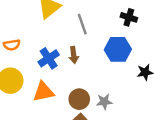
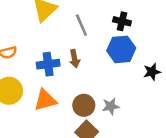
black cross: (129, 17) -> (122, 21), moved
blue cross: (49, 58) -> (48, 64), turned 30

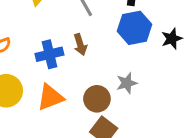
black star: (152, 72) -> (172, 39), moved
gray star: (111, 106) -> (127, 83), moved

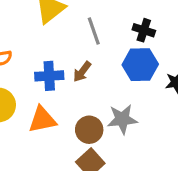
brown arrow: (80, 45) -> (82, 72), turned 45
gray star: (127, 83) -> (122, 119), size x1.4

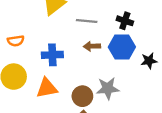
gray line: (94, 31) -> (87, 21), turned -66
brown arrow: (82, 72) -> (92, 46), moved, turned 49

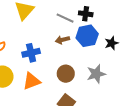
gray line: (87, 21) -> (65, 18), moved, turned 30
gray star: (108, 88) -> (96, 74), moved
brown circle: (82, 96) -> (66, 74), moved

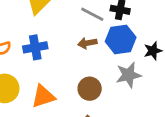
blue cross: (31, 53) -> (35, 47), moved
gray star: (96, 74) -> (129, 75), moved

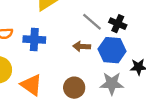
orange triangle: (43, 96) -> (31, 85), turned 40

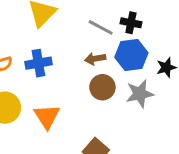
orange triangle: (31, 85) -> (47, 116), turned 35
brown circle: (74, 88) -> (102, 87), moved

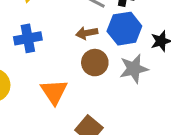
orange triangle: (47, 116) -> (54, 92), moved

